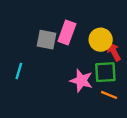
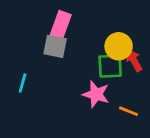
pink rectangle: (67, 32) -> (61, 25), moved
green square: (105, 72) -> (110, 66), moved

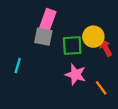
green square: (110, 66) -> (72, 46), moved
orange line: (128, 111) -> (101, 88), turned 32

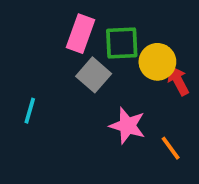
gray square: (43, 37) -> (94, 75), moved, turned 30
green square: (72, 46) -> (122, 43), moved

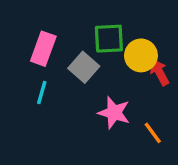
pink rectangle: (80, 34) -> (43, 49), moved
cyan line: (30, 111) -> (42, 92), moved

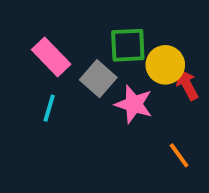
pink rectangle: (43, 49) -> (51, 57), turned -64
pink star: (114, 113) -> (134, 104), moved

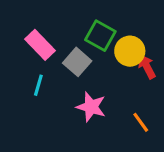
green square: (128, 45) -> (100, 36), turned 32
pink star: (134, 104) -> (91, 107), moved

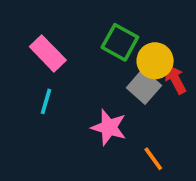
gray square: (77, 62) -> (144, 87), moved
orange line: (141, 122) -> (153, 159), moved

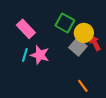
pink star: (109, 127) -> (40, 55), moved

